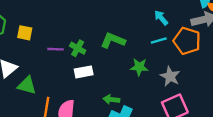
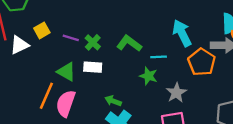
cyan arrow: (161, 18) -> (182, 33), size x1.6
yellow square: (25, 33) -> (42, 30), moved, turned 35
cyan line: (159, 40) -> (159, 57), moved
green triangle: (27, 85) -> (66, 72), moved

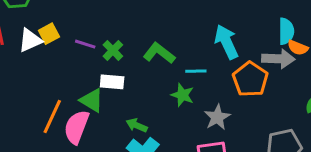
white triangle: (19, 45) -> (30, 40), moved
green triangle: (66, 72) -> (92, 100), moved

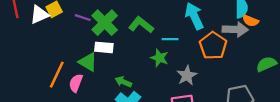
green cross: (113, 50) -> (105, 23), size x1.6
pink semicircle: (77, 127) -> (76, 83), size x0.7

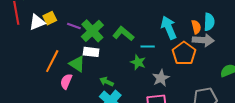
orange semicircle: (250, 21) -> (196, 27), moved, turned -128
orange line: (57, 75) -> (52, 61), moved

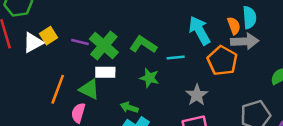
green star: (138, 62) -> (149, 78), moved

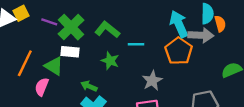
orange semicircle: (234, 26) -> (220, 24), moved
cyan arrow: (200, 31) -> (179, 24), moved

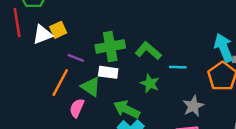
purple line: (49, 22) -> (76, 58), moved
green cross: (71, 27) -> (110, 46), turned 32
green arrow: (89, 86) -> (127, 109), size x1.5

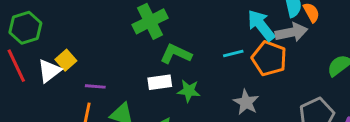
green cross: (110, 46) -> (150, 21), moved
cyan line: (178, 67) -> (233, 53), moved
white rectangle: (108, 72) -> (160, 82), moved

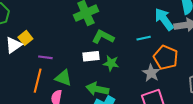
orange pentagon: (269, 58) -> (166, 57), moved

